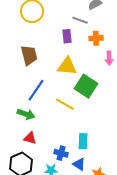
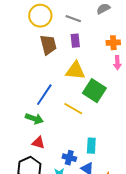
gray line: (80, 20) -> (73, 19), moved
orange cross: (96, 38) -> (113, 43), moved
brown trapezoid: (29, 55) -> (48, 45), moved

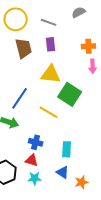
red triangle: (38, 143) -> (32, 160), moved
blue cross: (69, 158) -> (36, 142), moved

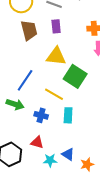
blue cross: (36, 142) -> (41, 115), moved
cyan rectangle: (67, 149) -> (68, 115), moved
cyan star: (35, 178) -> (50, 160), moved

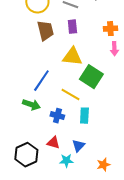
blue triangle: (68, 154) -> (78, 146), moved, turned 40

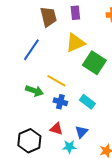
yellow triangle: (72, 57) -> (75, 43), turned -30
blue line: (41, 81) -> (31, 50), moved
yellow line: (70, 95) -> (56, 81), moved
cyan rectangle: (84, 116) -> (87, 102), turned -56

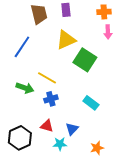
blue cross: (60, 102) -> (51, 99), turned -32
cyan rectangle: (87, 102) -> (91, 103), moved

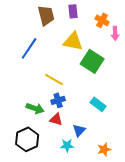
orange cross: (104, 12) -> (102, 20), moved, turned 32
yellow triangle: (66, 40) -> (73, 41), turned 35
green arrow: (25, 88) -> (35, 108), moved
red triangle: (47, 126) -> (56, 119), moved

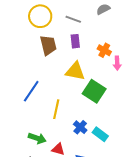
blue line: (29, 48) -> (31, 91), moved
yellow line: (54, 79) -> (56, 109), turned 72
blue cross: (58, 100) -> (80, 127), moved, turned -32

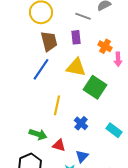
gray line: (73, 19) -> (83, 16), moved
blue line: (31, 91) -> (41, 69), moved
cyan rectangle: (100, 134) -> (114, 130), moved

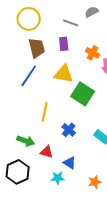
blue triangle: (82, 156) -> (70, 163), turned -40

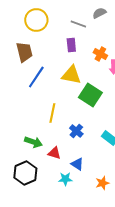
brown trapezoid: (37, 48) -> (24, 52), moved

